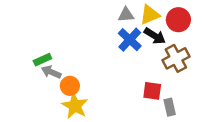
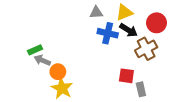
gray triangle: (126, 15) -> (96, 12), moved
red circle: (178, 20) -> (157, 23), moved
blue cross: (130, 40) -> (108, 33), turned -30

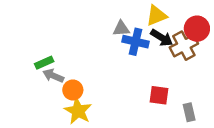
gray triangle: (96, 12) -> (121, 29), moved
brown cross: (146, 49) -> (184, 46), moved
gray rectangle: (141, 89) -> (189, 112), moved

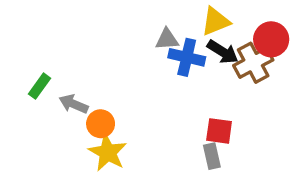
green rectangle: (44, 63) -> (39, 86), moved, turned -30
gray rectangle: (189, 112) -> (212, 156), moved

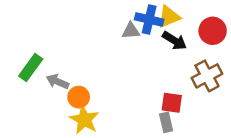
blue cross: (187, 57) -> (149, 20), moved
brown cross: (253, 63) -> (207, 76), moved
green rectangle: (39, 86) -> (31, 67), size x1.4

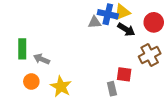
green rectangle: (31, 67) -> (22, 49), turned -36
orange circle: (79, 97) -> (31, 82), moved
gray rectangle: (166, 122) -> (112, 89), moved

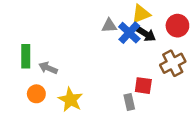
blue cross: (108, 14) -> (129, 33), moved, turned 30

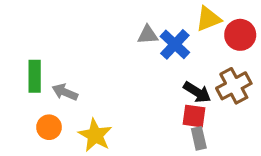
yellow triangle: (141, 14) -> (208, 19), moved
black arrow: (146, 34) -> (197, 92), moved
gray rectangle: (129, 102) -> (199, 138), moved

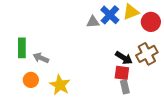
blue cross: (175, 44) -> (110, 15), moved

